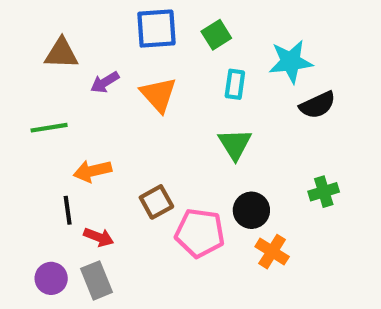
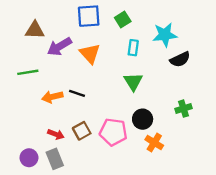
purple arrow: (105, 82) -> (59, 47), size x1.5
brown square: (156, 202) -> (82, 131), moved
black line: (68, 210) -> (77, 93), moved, turned -63

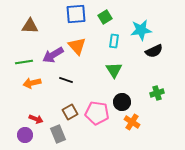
purple arrow: (59, 47) -> (53, 55), moved
orange arrow: (52, 97) -> (32, 83), moved
red arrow: (56, 134) -> (36, 119), moved
gray rectangle: (55, 159) -> (58, 134), moved

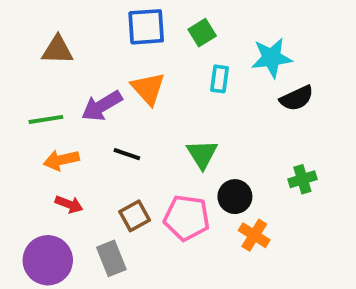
green triangle: (114, 70) -> (202, 154), moved
red arrow: (36, 119) -> (69, 204), moved
purple circle: (25, 135) -> (48, 260), size x1.6

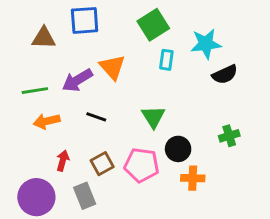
blue square: (146, 27) -> (85, 20), moved
green square: (202, 33) -> (153, 25), size x1.5
red arrow: (69, 204) -> (63, 161), moved, turned -96
orange cross: (254, 235) -> (193, 178), turned -30

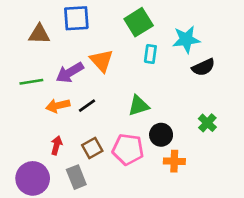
black line: (96, 117) -> (87, 106), turned -54
green triangle: (153, 117) -> (139, 106), turned 45
orange arrow: (47, 121) -> (58, 106), moved
green cross: (229, 136) -> (207, 123), turned -30

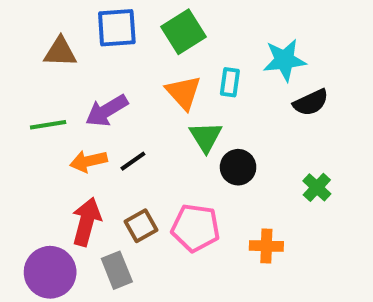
green square: (139, 22) -> (183, 32), moved
orange triangle: (101, 61) -> (183, 92), moved
green triangle: (139, 106) -> (206, 137), moved, turned -45
black circle: (161, 135) -> (238, 167), moved
red arrow: (56, 145) -> (86, 222), size x1.6

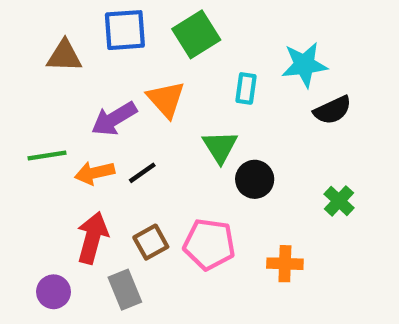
orange triangle: (183, 92) -> (166, 99), moved
green line: (48, 125) -> (47, 156), moved
purple circle: (50, 272) -> (54, 292), size x0.6

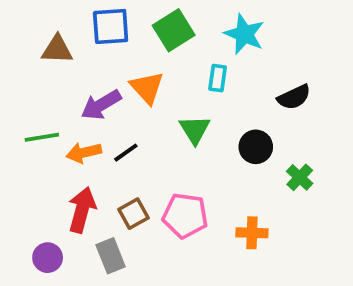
cyan star: (304, 65) -> (244, 34), moved, turned 30
black circle: (255, 179) -> (256, 147), moved

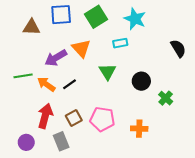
cyan rectangle: (218, 78) -> (120, 43), turned 72
black semicircle: (294, 97) -> (178, 48), moved, turned -96
orange arrow: (84, 153) -> (46, 84), turned 48

